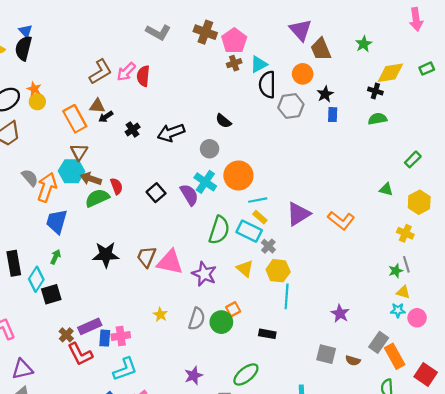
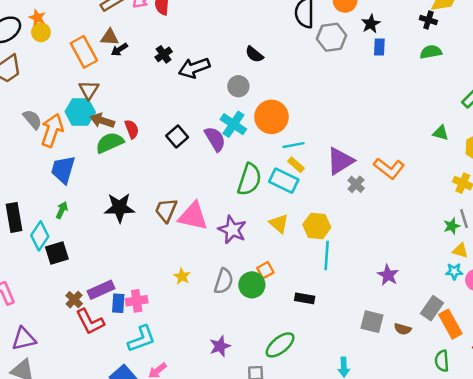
black cross: (133, 130) -> (164, 54), moved
gray cross: (268, 246) -> (356, 184), moved

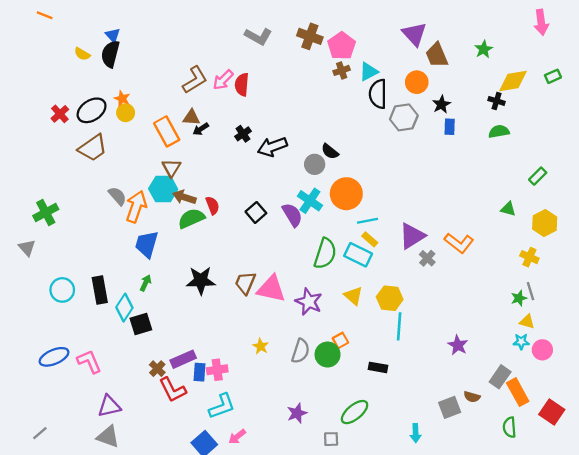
black semicircle: (254, 54) -> (330, 151), moved
gray square: (372, 322) -> (450, 407), moved, turned -35

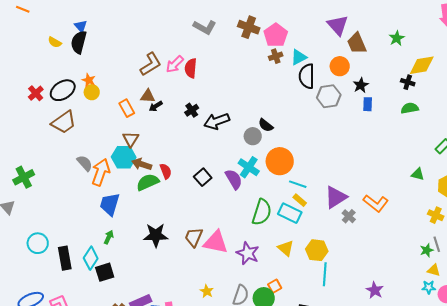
orange rectangle: (167, 131) -> (127, 108), size x0.7
cyan line: (367, 221) -> (298, 184), turned 30
black rectangle: (100, 290) -> (65, 258), moved

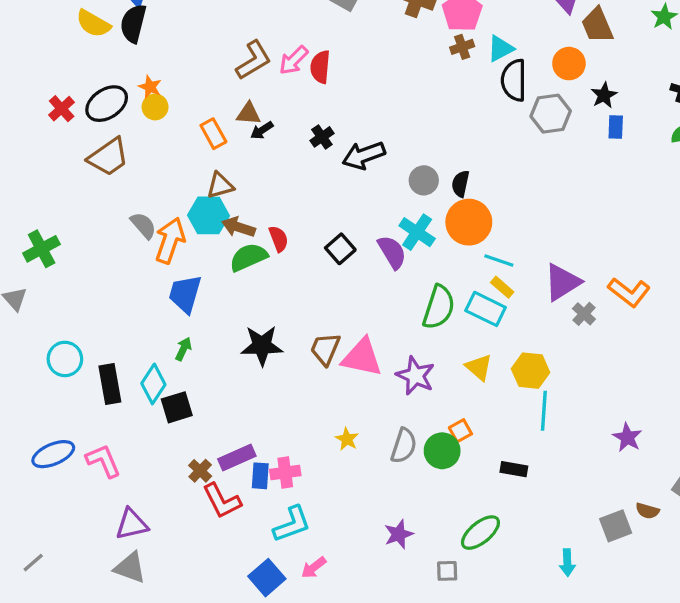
yellow semicircle: (55, 42) -> (93, 23), size x1.5
black semicircle: (266, 125) -> (460, 184), moved, turned 63
brown triangle: (131, 139) -> (220, 185), turned 42

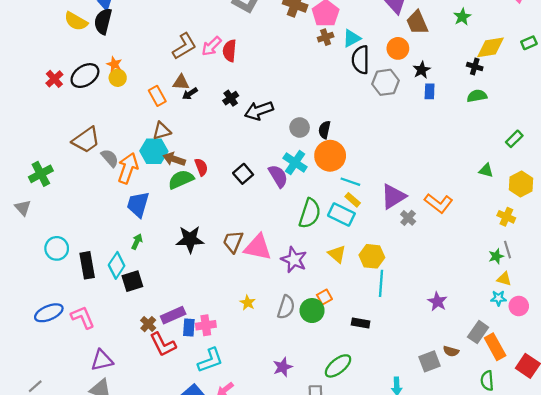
brown trapezoid: (108, 157) -> (86, 140), moved

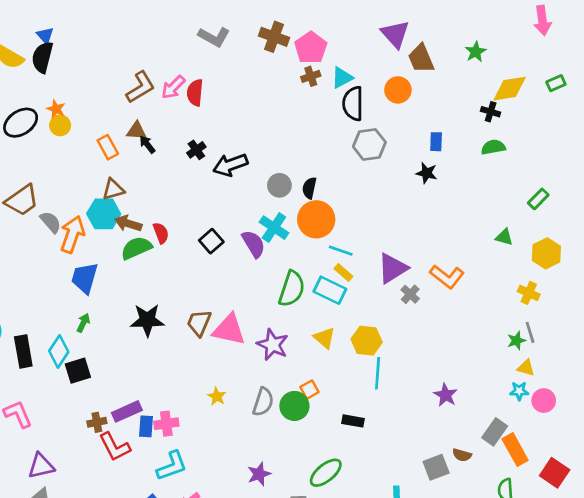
black star: (422, 70) -> (427, 173), moved, turned -30
gray hexagon: (385, 82) -> (369, 144), moved
black arrow: (190, 94) -> (147, 144), turned 84
brown cross: (148, 324) -> (97, 422), turned 35

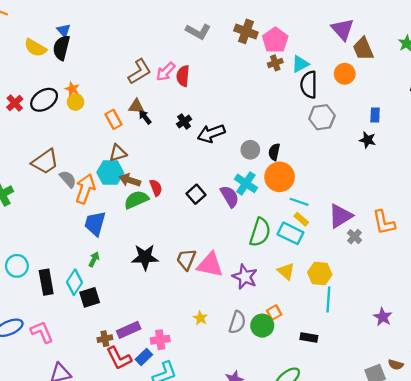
orange L-shape: (447, 277) -> (384, 222), turned 40
blue rectangle: (146, 426) -> (144, 357), moved, turned 42

